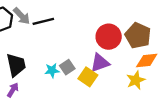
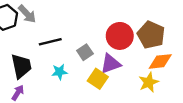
black line: (43, 21) -> (50, 42), moved
gray square: (67, 67) -> (85, 52), moved

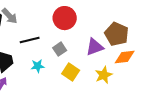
red circle: (120, 36) -> (65, 18), moved
purple triangle: (110, 64) -> (95, 47), moved
yellow star: (149, 82) -> (104, 75), moved

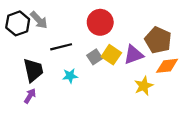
yellow square: (71, 72) -> (111, 55), moved

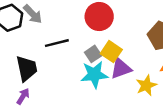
purple triangle: (134, 55) -> (121, 68), moved
cyan star: (70, 76) -> (94, 75), moved, size x1.6

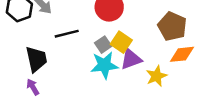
purple arrow: (23, 96) -> (33, 87), turned -63

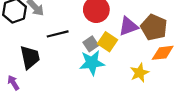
purple triangle: (131, 59) -> (128, 26), moved
purple arrow: (33, 87) -> (13, 83), moved

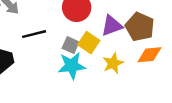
gray square: (91, 44) -> (71, 45), turned -32
yellow star: (139, 73) -> (113, 63), moved

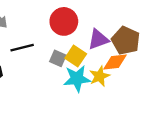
orange diamond: (149, 55) -> (115, 62), moved
cyan star: (72, 66) -> (77, 79), moved

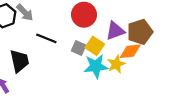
brown pentagon: (126, 41) -> (140, 32), turned 30
black line: (22, 48) -> (46, 38), turned 36

